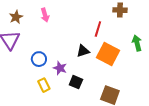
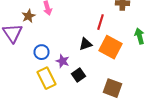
brown star: (16, 17) -> (28, 16), moved
black square: (76, 82) -> (78, 75), turned 32
yellow rectangle: (44, 85) -> (46, 78), size x1.5

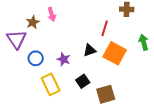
blue circle: (42, 52) -> (36, 58), moved
purple star: (62, 61) -> (64, 59), moved
brown square: (112, 88) -> (106, 94), moved, turned -36

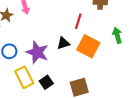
purple star: (64, 59) -> (37, 52), size x1.6
black square: (83, 81) -> (46, 82), moved

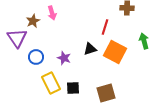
purple star: (37, 52) -> (64, 58), size x0.6
black square: (46, 82) -> (73, 88), turned 32

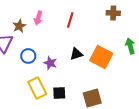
pink arrow: (52, 13) -> (38, 18), turned 32
red line: (105, 27) -> (70, 20), moved
blue circle: (36, 57) -> (28, 56), moved

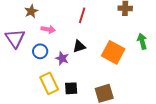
pink arrow: (38, 18) -> (48, 29), moved, turned -96
brown star: (19, 26) -> (31, 11), moved
black triangle: (76, 54) -> (79, 46), moved

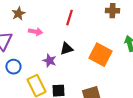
blue circle: (40, 51) -> (13, 67), moved

